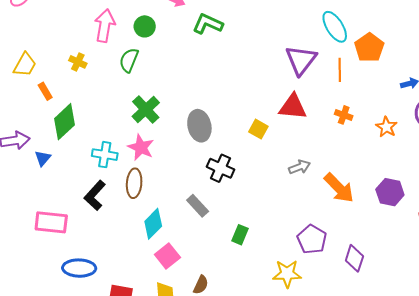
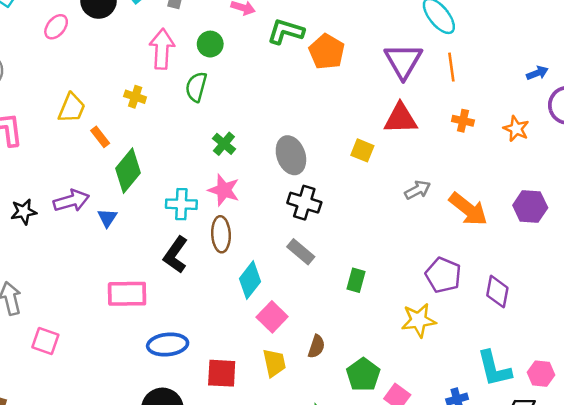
orange pentagon: (369, 48) -> (327, 52), moved
green cross: (146, 110) -> (224, 144), size x0.7
black cross: (220, 168) -> (304, 203), moved

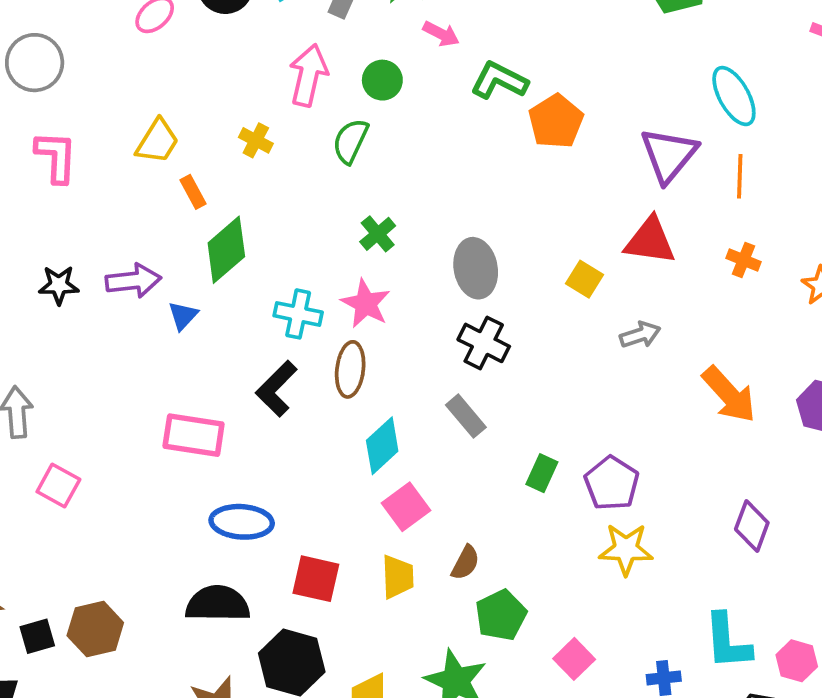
gray arrow: (418, 190) -> (640, 335), moved
purple pentagon: (443, 275) -> (612, 483), moved
green pentagon: (363, 375) -> (501, 615), moved

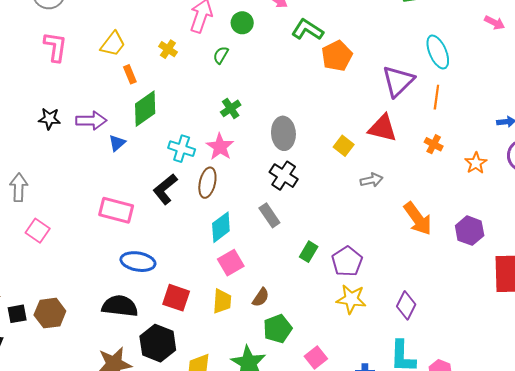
green semicircle: (350, 141) -> (221, 55), size x0.7
purple diamond: (752, 526) -> (406, 305), moved

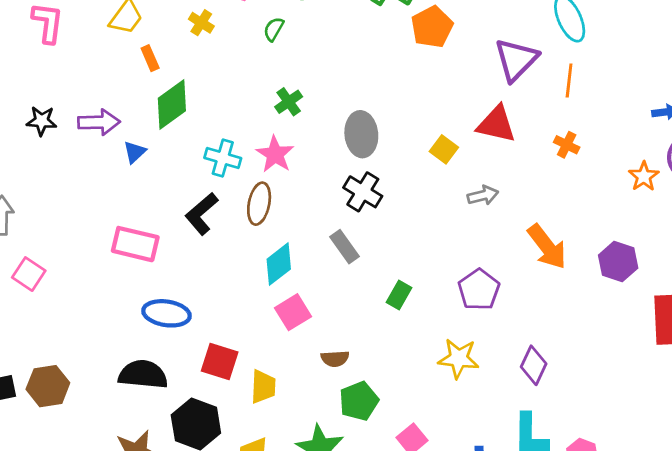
orange star: (476, 163) -> (644, 176), moved
purple pentagon: (347, 261) -> (479, 290), moved
brown semicircle: (261, 297) -> (335, 359), turned 54
yellow trapezoid: (222, 301) -> (263, 387), moved

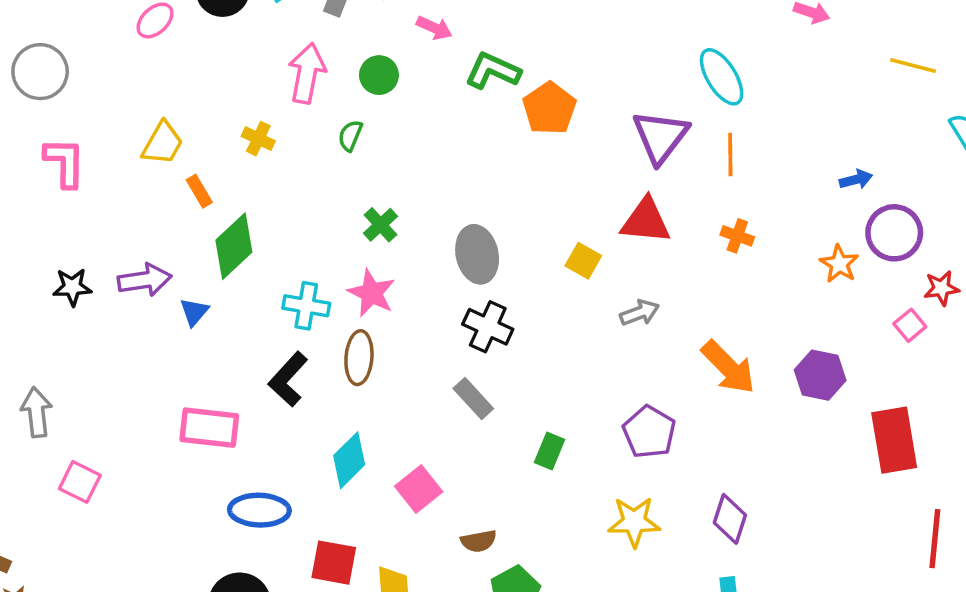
cyan diamond: (279, 264) -> (349, 460), moved

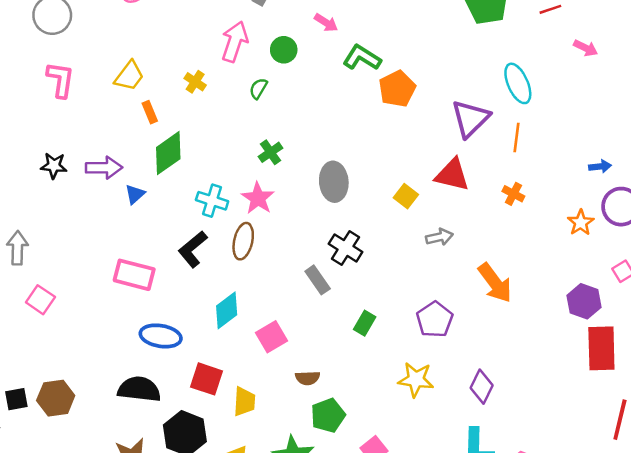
black cross: (488, 327) -> (346, 248), moved
purple hexagon: (820, 375) -> (584, 301), moved

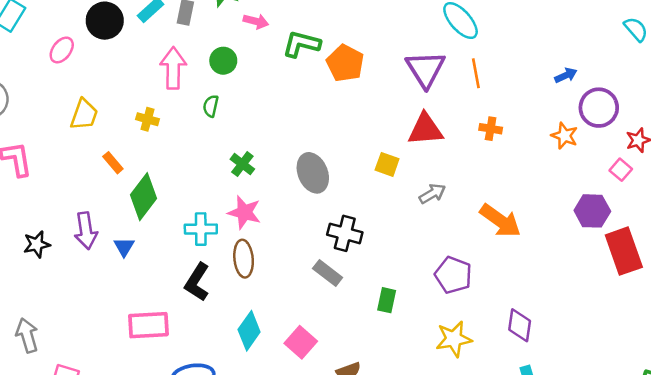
yellow trapezoid: (129, 76) -> (84, 115), moved
purple arrow: (104, 168) -> (86, 231), turned 100

